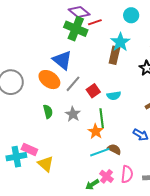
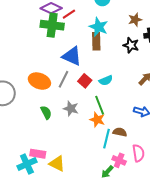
blue triangle: (62, 60) -> (72, 56), moved
cyan line: (100, 152) -> (107, 139), turned -42

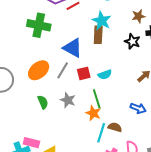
green cross: (52, 25) -> (39, 25), moved
orange ellipse: (39, 81) -> (39, 70), turned -65
red square: (85, 81) -> (84, 73), turned 32

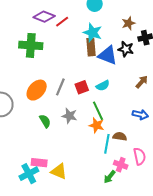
blue triangle: (73, 48) -> (108, 55), moved

